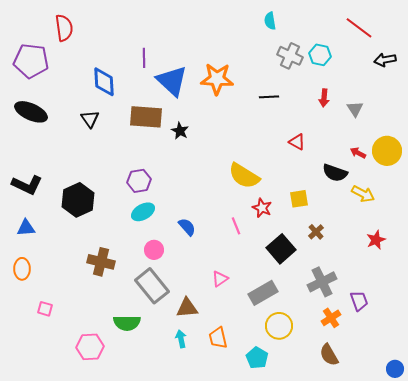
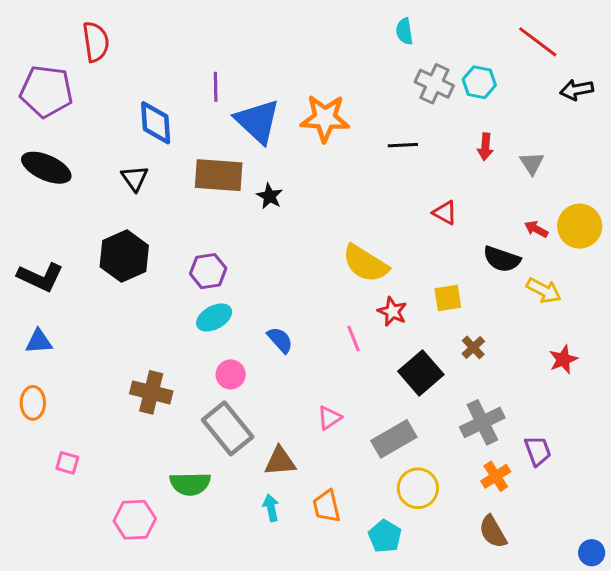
black hexagon: (78, 200) -> (124, 256), moved

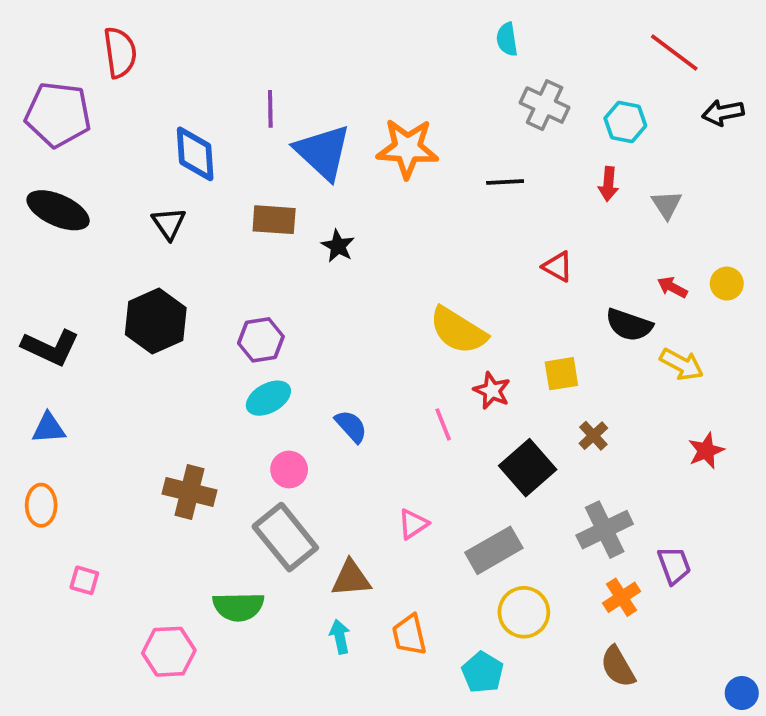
cyan hexagon: (479, 82) -> (625, 122), moved
brown rectangle: (219, 175) -> (274, 220), size x0.7
yellow circle: (580, 226) -> (727, 284), size x0.6

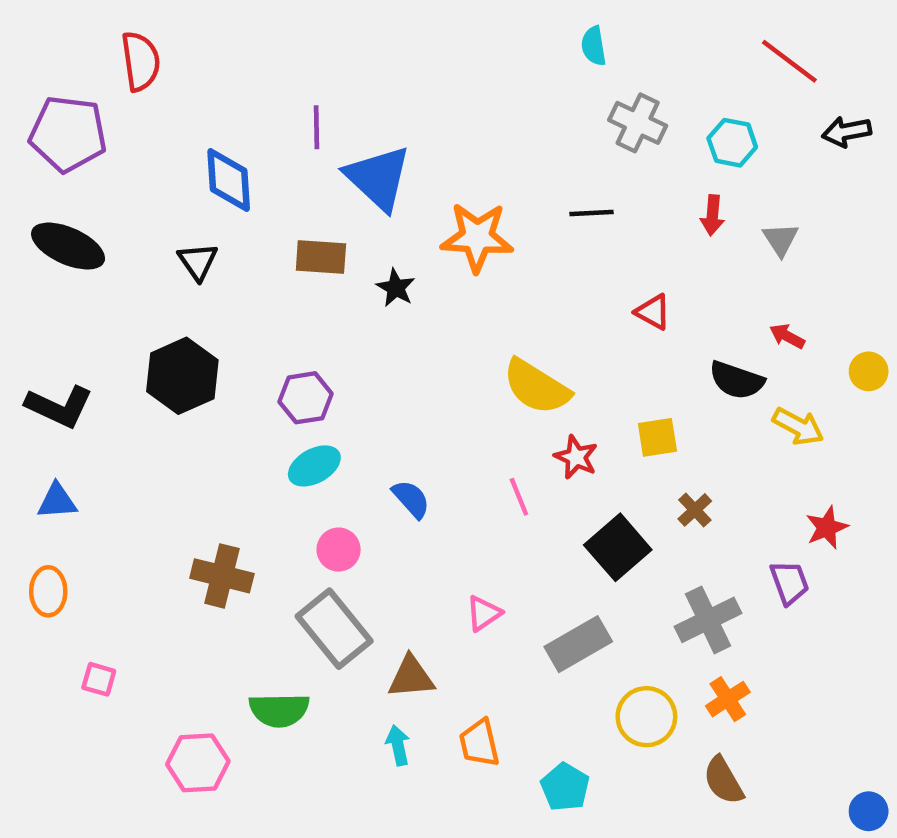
orange star: (407, 148) -> (477, 237), moved
yellow circle: (727, 284) -> (869, 371), moved
purple trapezoid: (674, 565) -> (789, 583), moved
yellow circle: (524, 612) -> (646, 717), moved

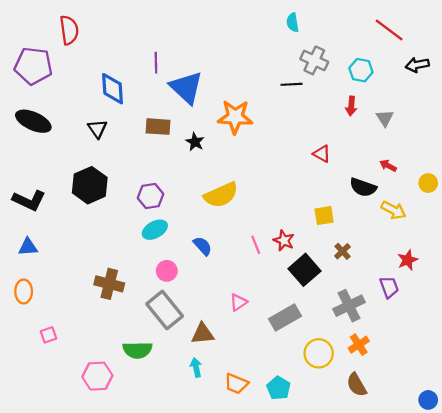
black line: (591, 213) -> (292, 84), moved
yellow semicircle: (536, 387) -> (221, 195), moved, turned -56
red star: (576, 457) -> (284, 241), moved
pink square: (99, 679) -> (49, 335), turned -35
orange trapezoid: (479, 743) -> (236, 384), moved, turned -55

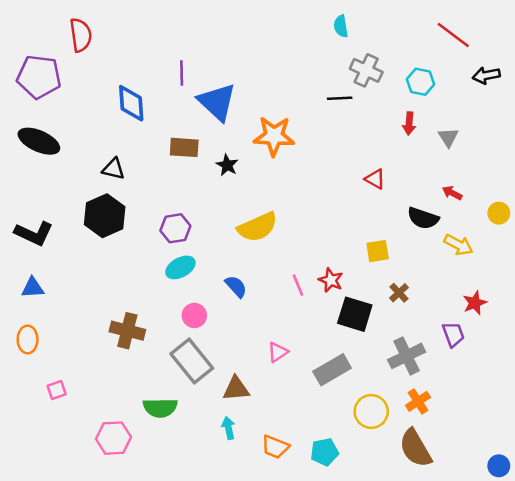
black triangle: (97, 129) -> (113, 169), moved, turned -42
black square: (305, 270) -> (355, 314), turned -32
brown semicircle: (357, 385) -> (415, 448), size x1.4
cyan pentagon: (278, 388) -> (324, 452), turned 30

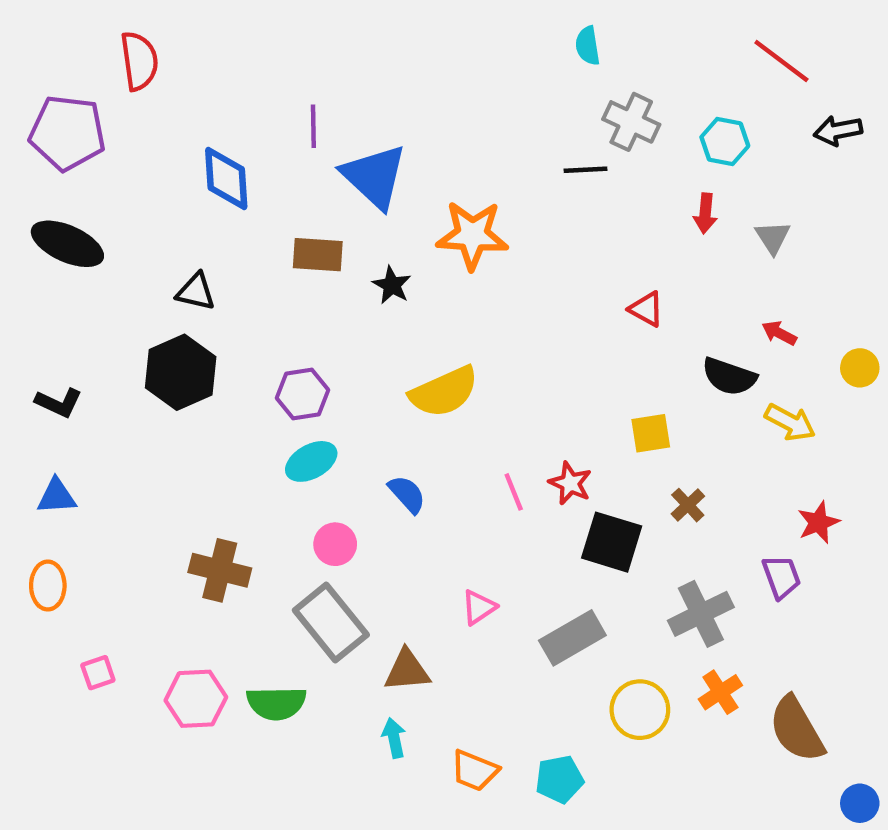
black L-shape: (34, 233) -> (59, 403), size x0.7
pink hexagon: (113, 438) -> (196, 699), moved
brown semicircle: (415, 448) -> (797, 729), moved

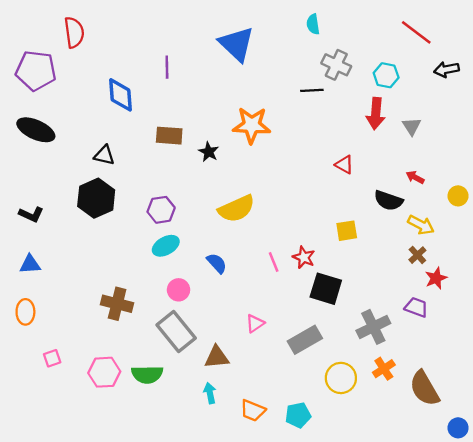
blue triangle: (374, 176) -> (236, 44), moved
red arrow: (705, 213) -> (376, 114), size x1.5
brown cross: (688, 505) -> (417, 255), moved
purple trapezoid: (781, 577) -> (416, 307), turned -50

